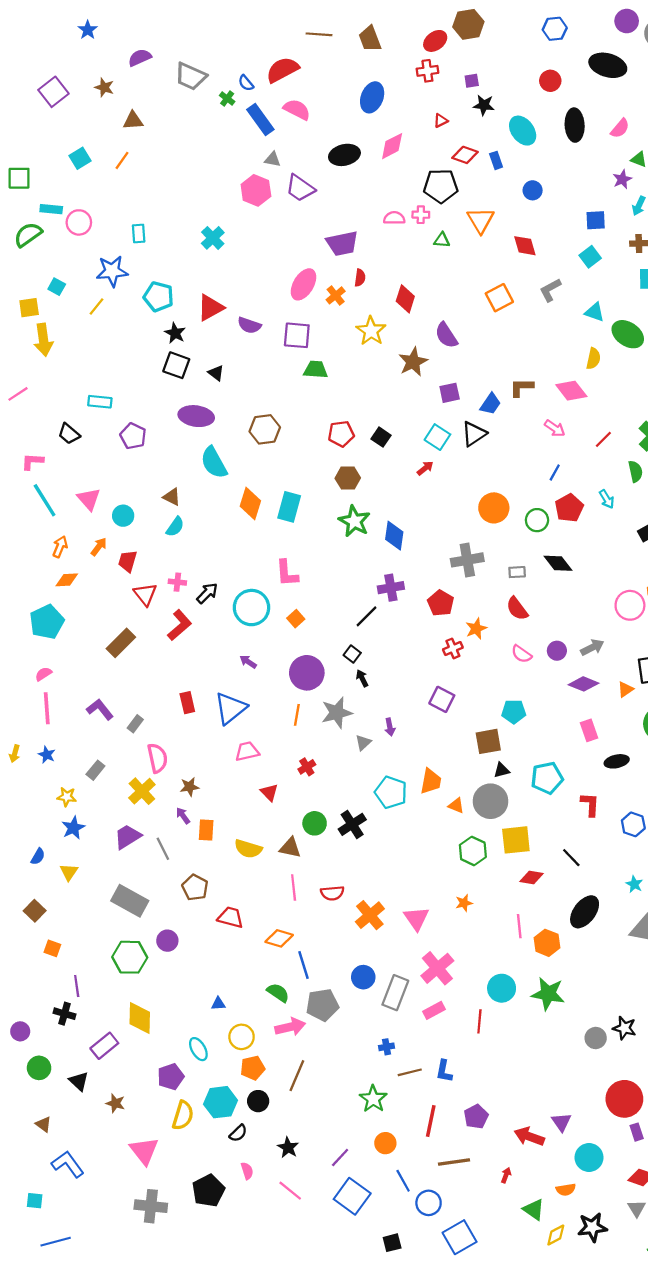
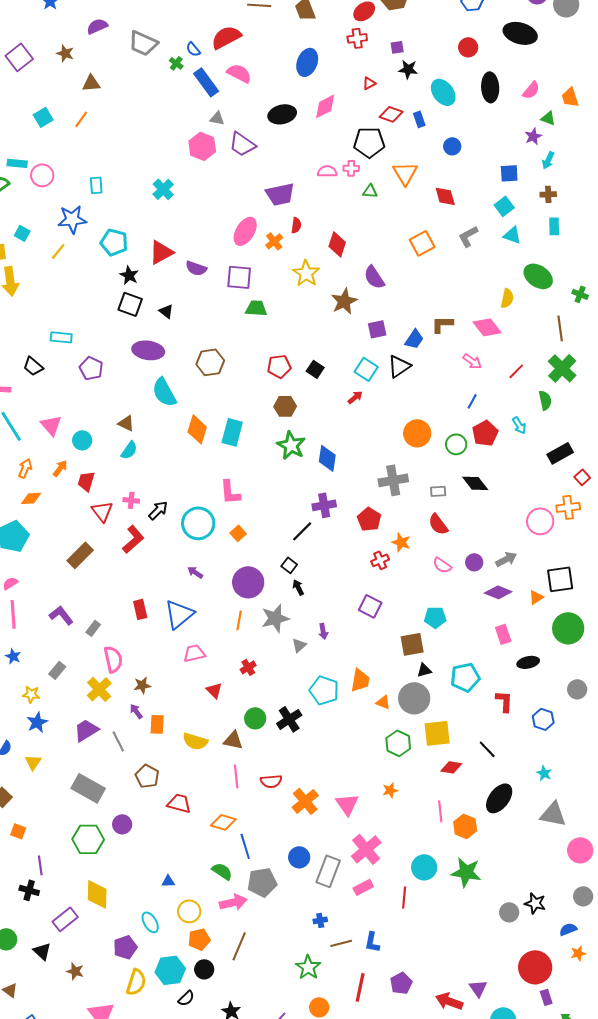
cyan triangle: (595, 312) -> (512, 235), moved
orange star: (476, 629) -> (401, 542), turned -30

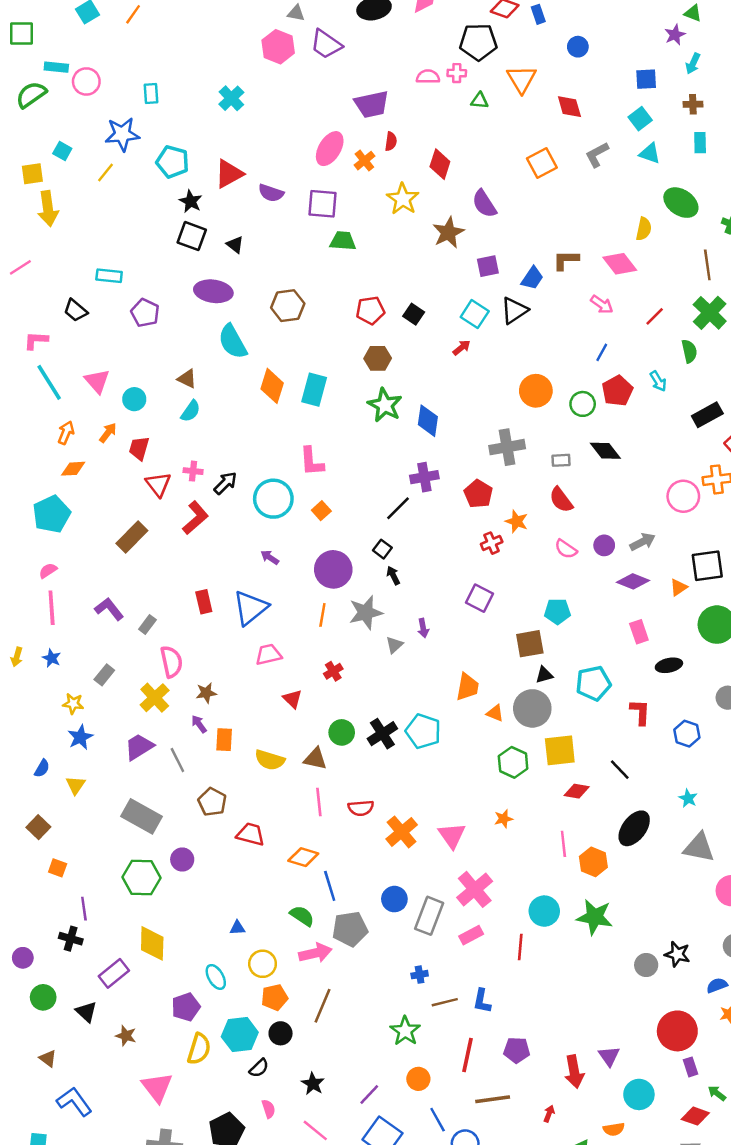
cyan pentagon: (324, 690) -> (423, 731), moved
purple pentagon: (401, 983) -> (517, 1050), turned 30
red arrow: (449, 1001) -> (574, 1072), turned -120

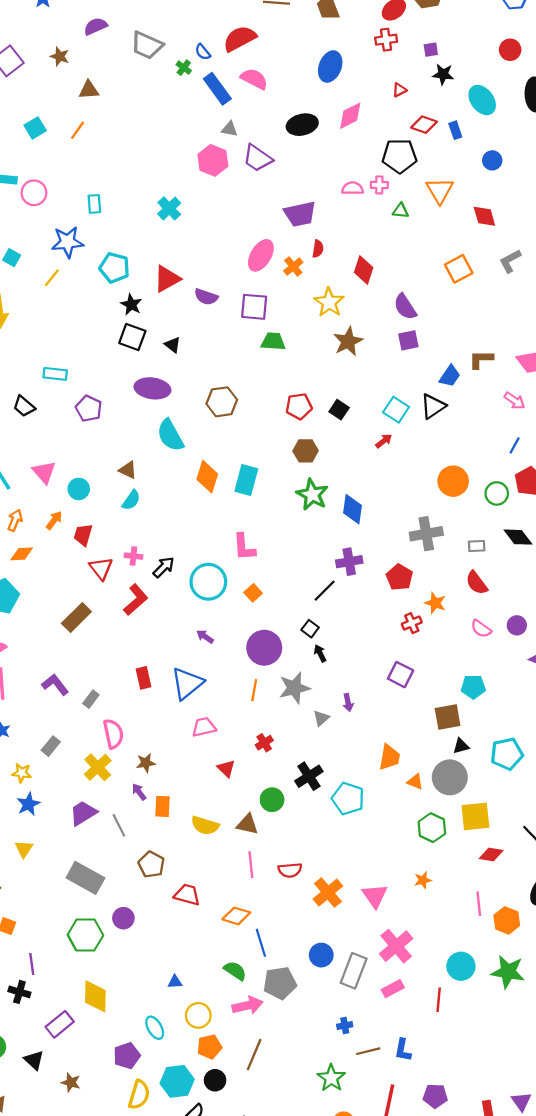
brown star: (448, 233) -> (348, 341), moved
purple square: (488, 266) -> (408, 340), moved
black cross: (382, 734) -> (309, 776), moved

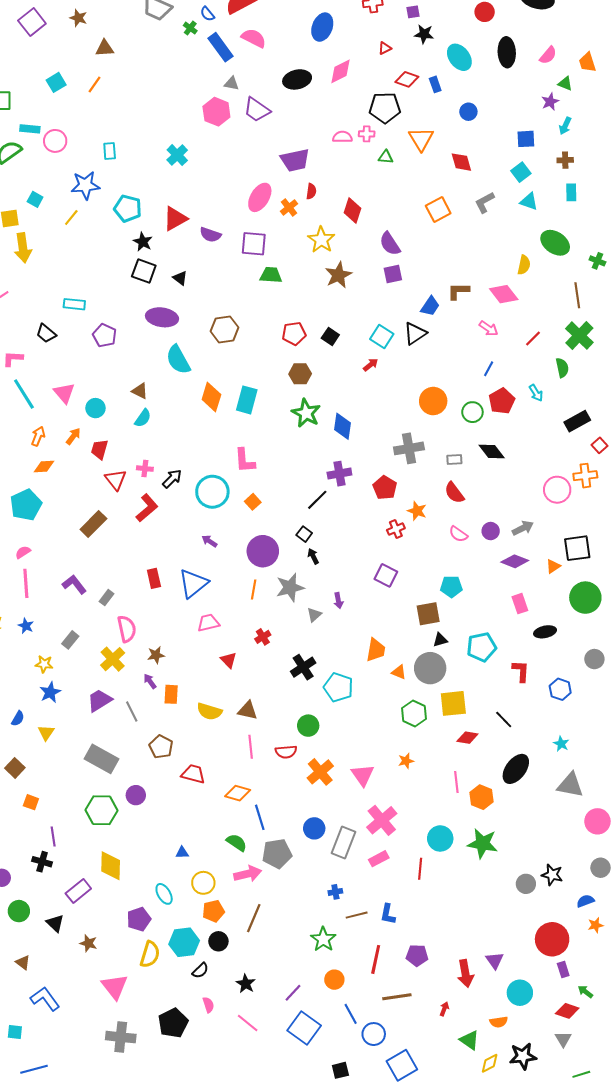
green circle: (272, 800) -> (308, 726), moved

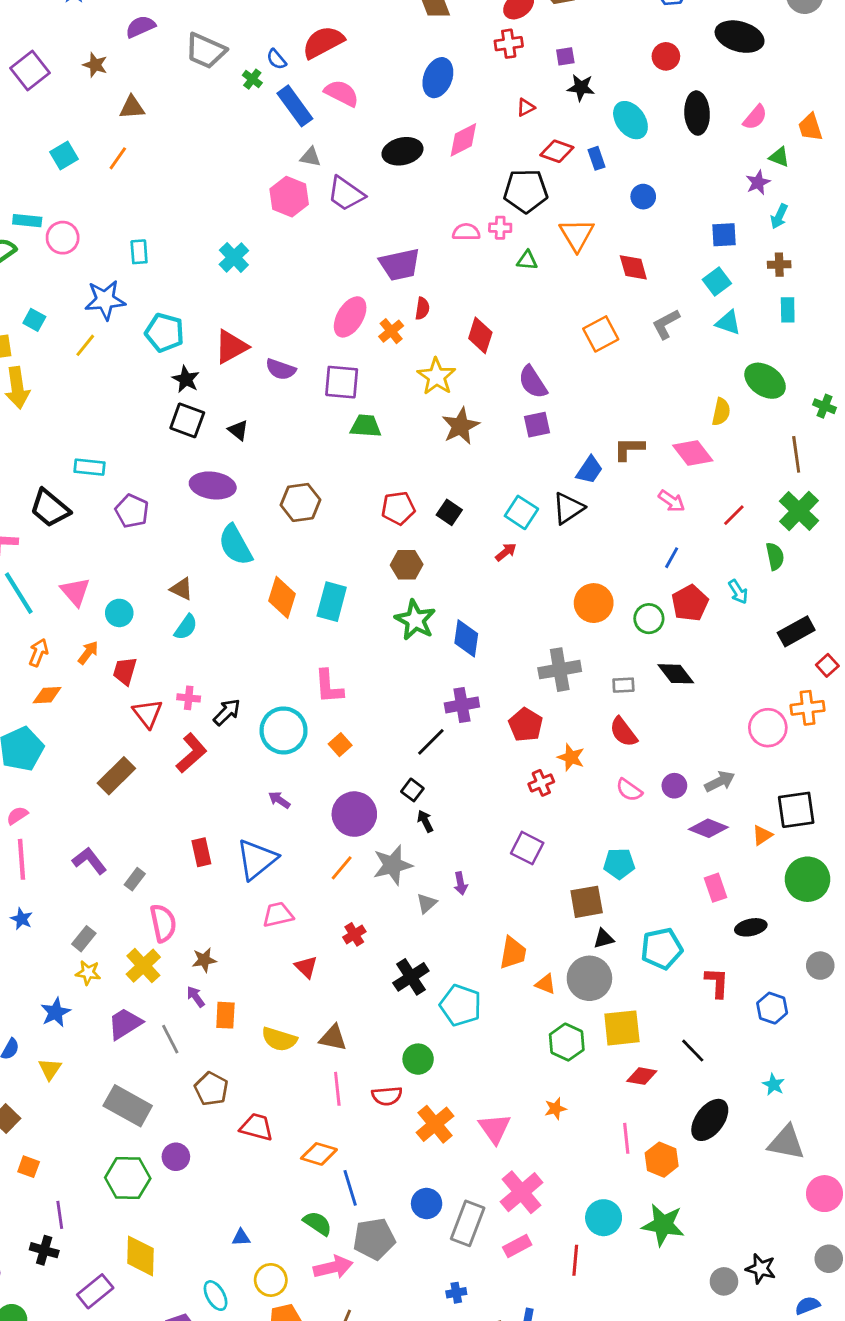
black trapezoid: (46, 333) -> (50, 508), size x1.4
orange line: (254, 590) -> (342, 868), turned 30
yellow star: (44, 664) -> (88, 973), moved

